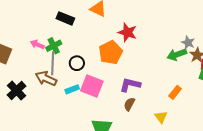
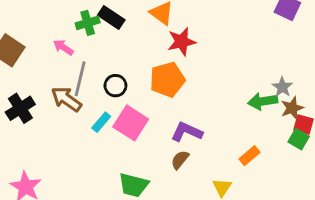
red star: (127, 32) -> (182, 42), moved, turned 30
green cross: (54, 46) -> (88, 23), moved
cyan rectangle: (72, 89) -> (101, 122), turned -40

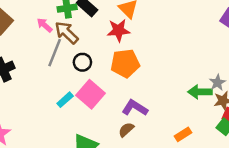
red star: (182, 42) -> (118, 30), moved
brown arrow: (66, 99) -> (67, 33), moved
cyan rectangle: (101, 122) -> (65, 100), moved

